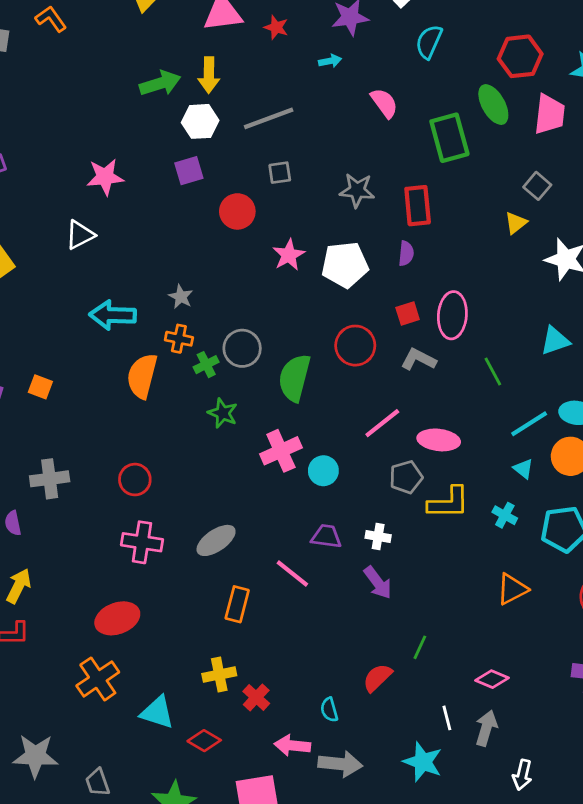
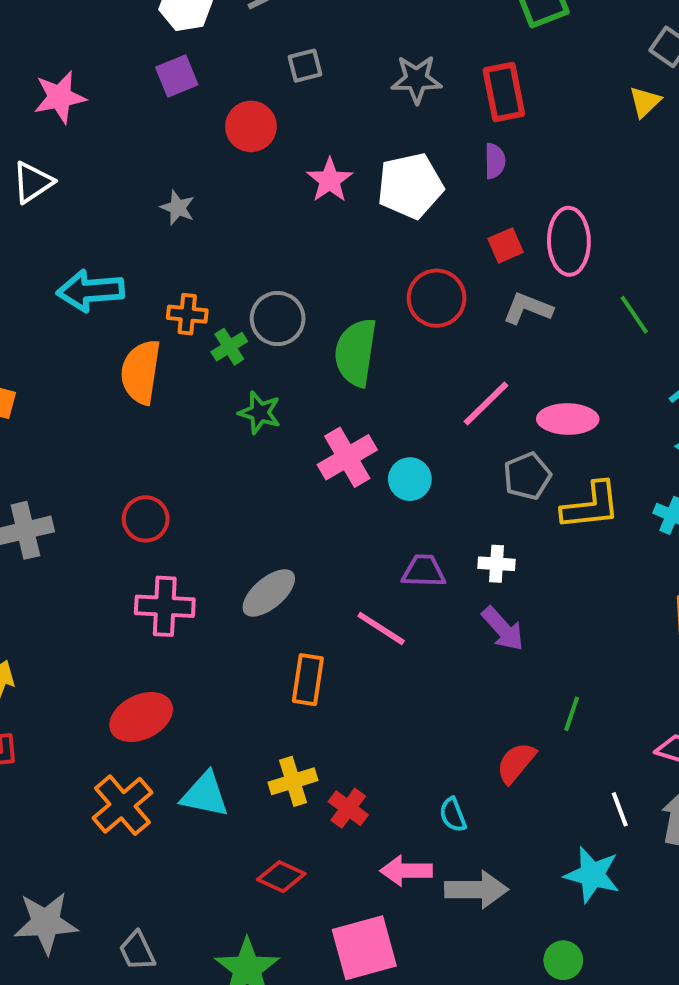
gray star: (181, 297) -> (178, 208), moved
cyan triangle: (157, 712) -> (205, 795), moved

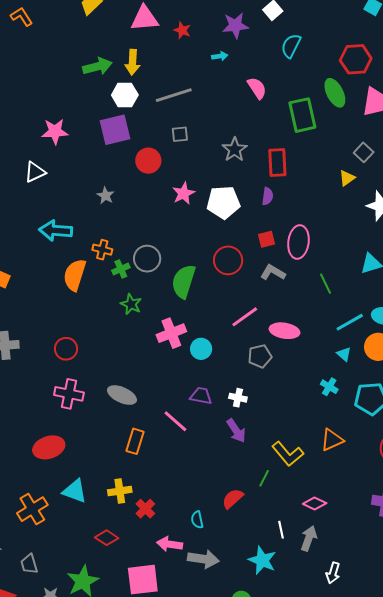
purple square: (177, 76) -> (115, 130), size x1.5
gray star: (416, 79) -> (235, 150), turned 30
yellow L-shape: (591, 506) -> (288, 454), moved, turned 48
gray ellipse: (269, 593) -> (122, 395), turned 56
orange cross: (122, 805) -> (32, 509), moved

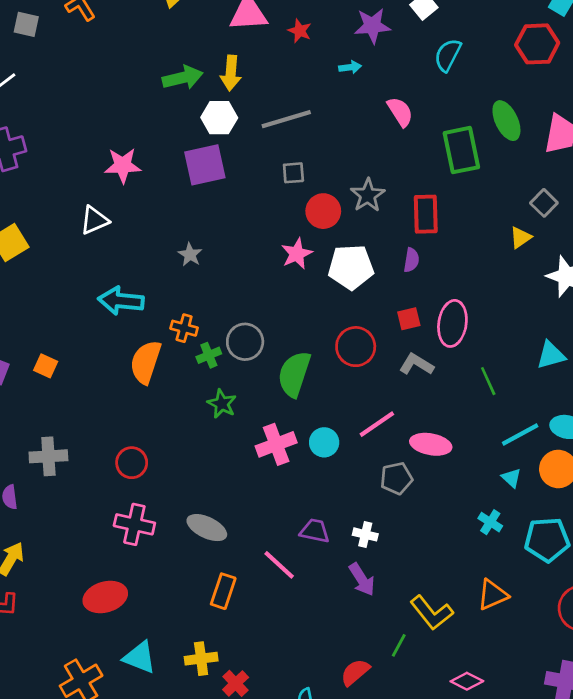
red hexagon: (356, 59) -> (537, 44), moved
red circle: (148, 161) -> (323, 211), moved
cyan circle: (201, 349) -> (324, 442), moved

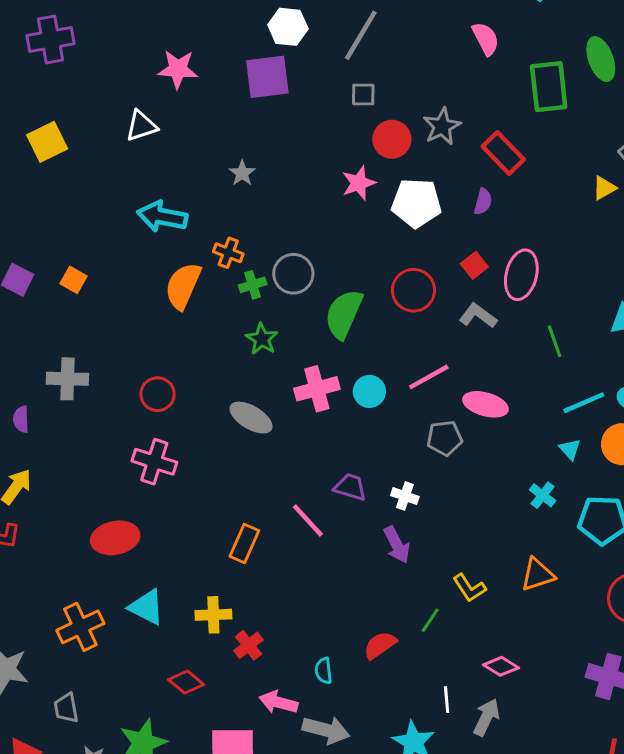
gray line: (286, 119) -> (361, 35), turned -48
red rectangle: (426, 214) -> (503, 153), turned -48
red square: (409, 319) -> (474, 265), turned -30
gray ellipse: (207, 528) -> (251, 418), moved
yellow L-shape: (432, 613) -> (469, 588), size x0.7

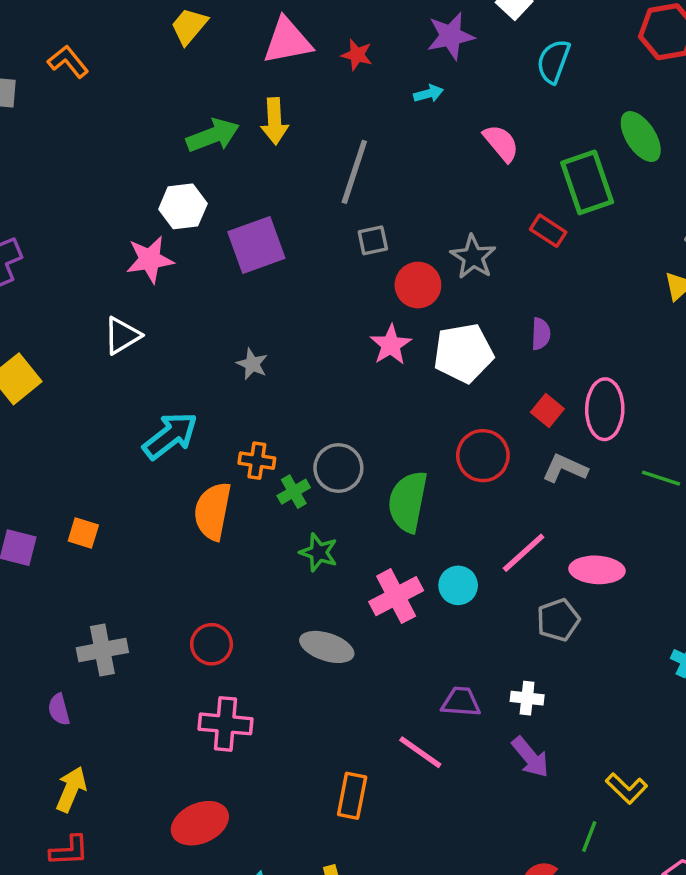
white hexagon: (288, 27) -> (183, 206), moved
red rectangle: (503, 153) -> (548, 231), moved, size x0.7
cyan arrow: (162, 217) -> (170, 436), turned 144
green line: (555, 341) -> (661, 478), turned -40

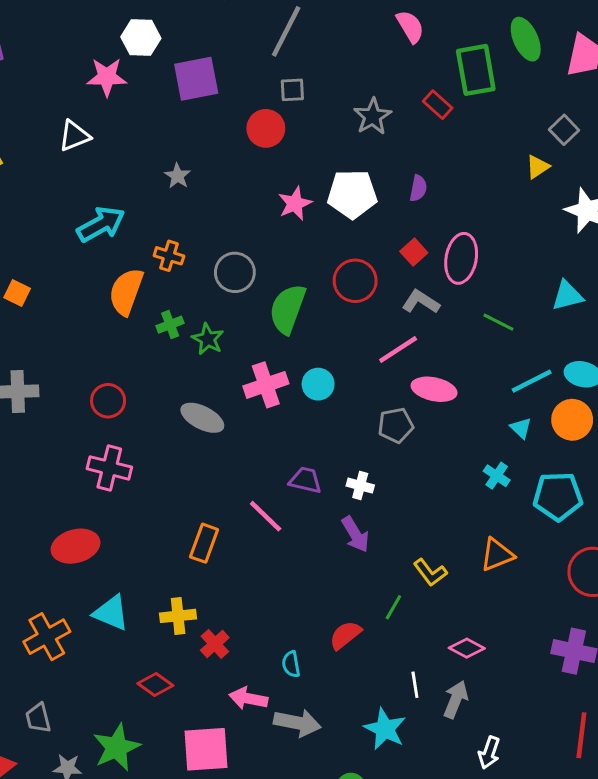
red circle: (418, 285) -> (266, 128), moved
pink star: (391, 345) -> (295, 203), moved
green cross: (294, 492) -> (170, 325), moved
pink line: (524, 553) -> (398, 349), moved

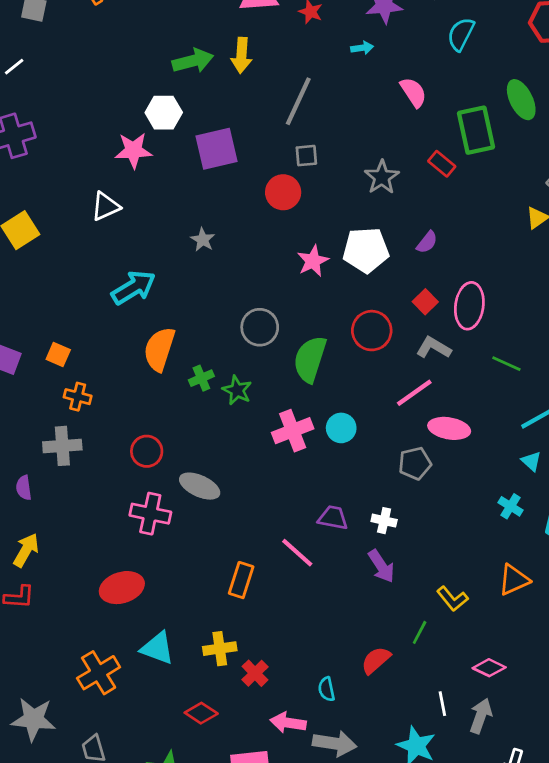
purple semicircle: (418, 188) -> (427, 242), turned 30
orange cross: (169, 256) -> (78, 397), moved
gray ellipse: (202, 418) -> (200, 486), moved

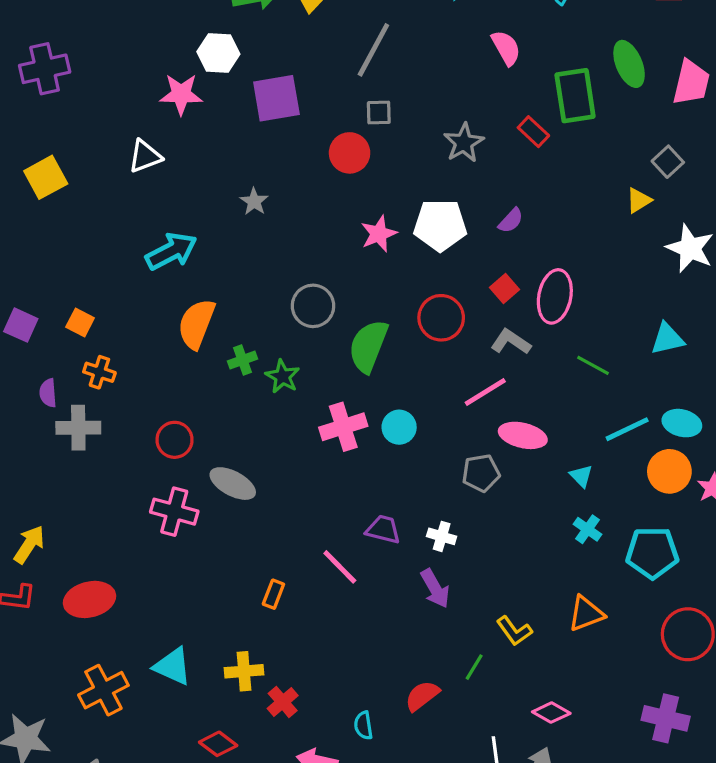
cyan triangle: (531, 461) -> (581, 476), moved
purple semicircle: (24, 488) -> (48, 393), moved
orange rectangle: (241, 580) -> (273, 594), size x0.7
red ellipse: (122, 588) -> (90, 599), moved

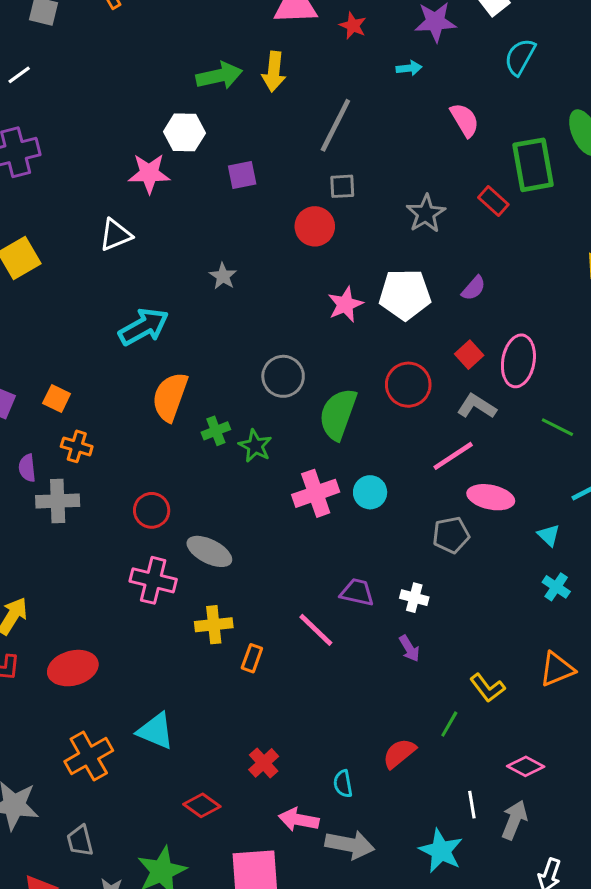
purple square: (276, 98) -> (242, 175), size x0.6
purple arrow: (435, 588) -> (409, 649), size x0.7
yellow cross: (244, 671) -> (214, 625), moved

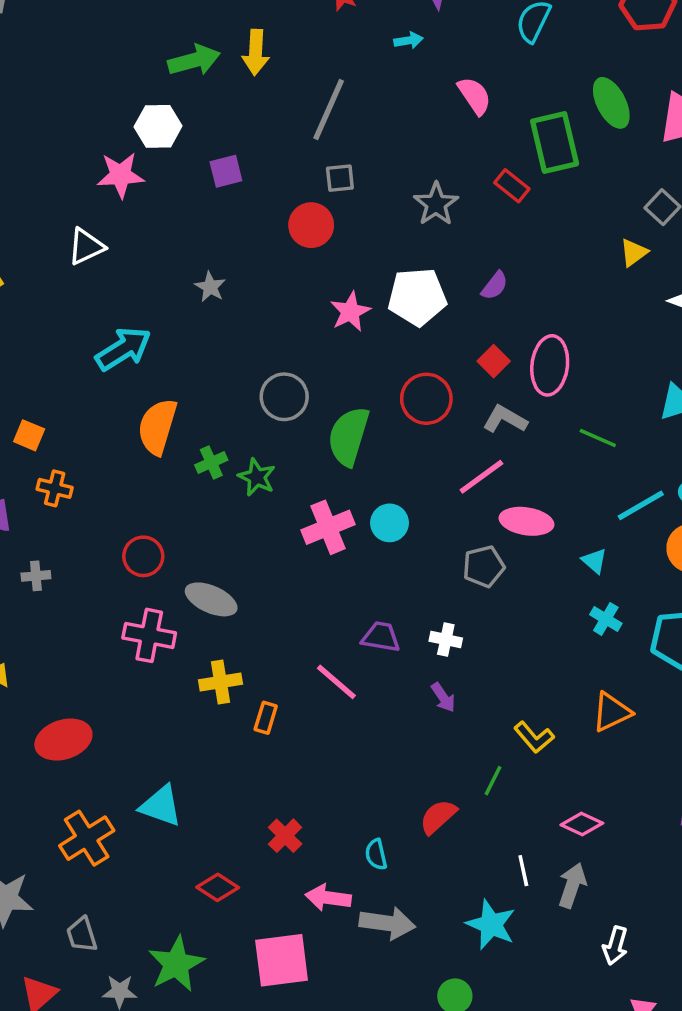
gray cross: (58, 501) -> (36, 576), moved, size x0.6

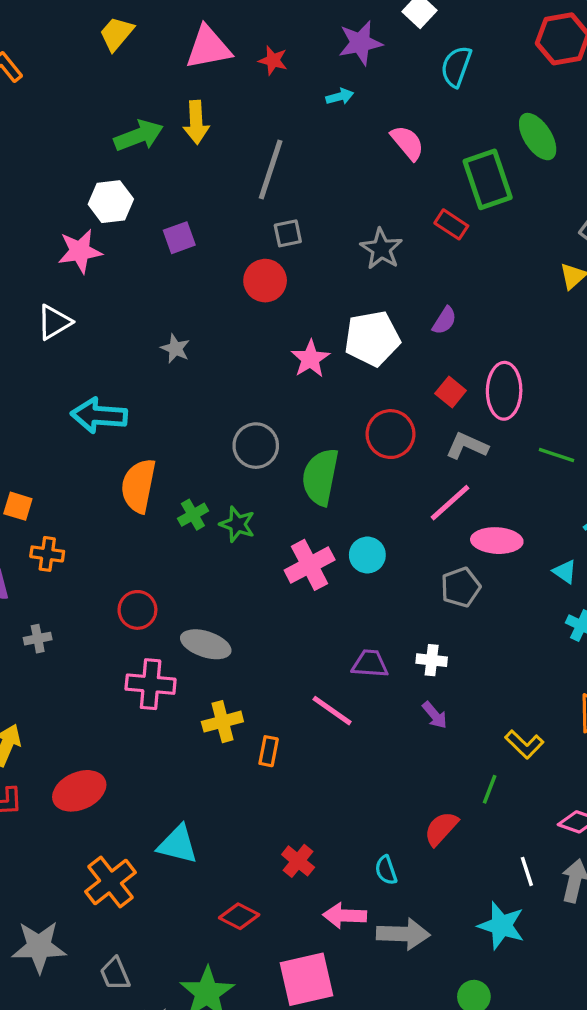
cyan arrow: (123, 349) -> (99, 415), turned -138

